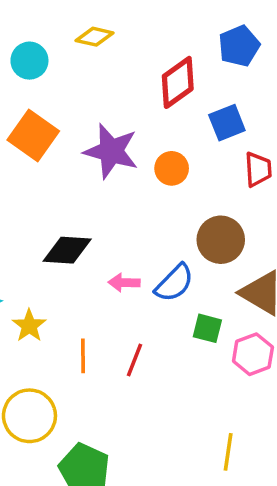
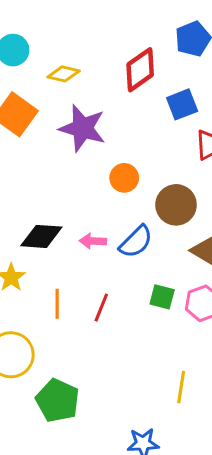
yellow diamond: (95, 37) -> (64, 74), moved
orange circle: (172, 168) -> (124, 178), moved
black diamond: (67, 250) -> (41, 236), moved
green square: (207, 328) -> (162, 297), moved

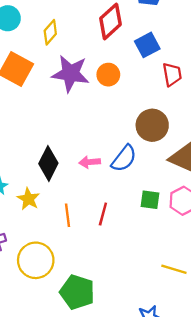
yellow diamond: (64, 74) -> (50, 32), turned -55
orange circle: (124, 178) -> (108, 75), moved
black diamond: (41, 236) -> (48, 163), turned -60
yellow line: (181, 387) -> (174, 269), turned -75

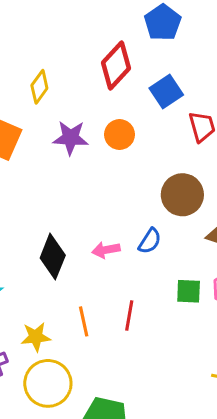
purple star: (71, 74) -> (71, 138), size x0.7
blue semicircle: (124, 158) -> (150, 241), size x0.7
yellow star: (28, 199) -> (36, 337), moved, turned -30

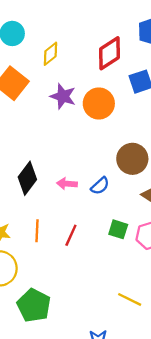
orange circle: (120, 135) -> (99, 103), size x1.4

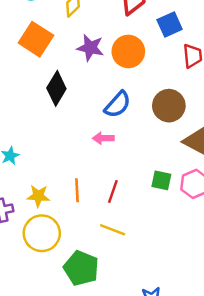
black diamond: (27, 178) -> (56, 88), moved
blue semicircle: (100, 186) -> (118, 105), moved, size x1.4
yellow line: (130, 299) -> (113, 230), moved

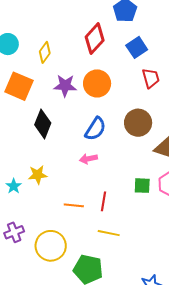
blue square: (170, 24) -> (137, 47), moved
orange line: (77, 190) -> (74, 205), turned -72
yellow star: (38, 196) -> (38, 175), moved

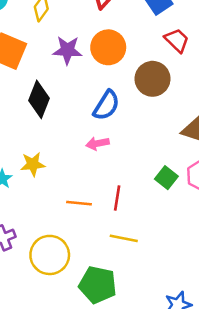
red trapezoid: (151, 78) -> (177, 40), turned -30
brown circle: (138, 123) -> (153, 79), moved
green square: (142, 186) -> (166, 178), turned 36

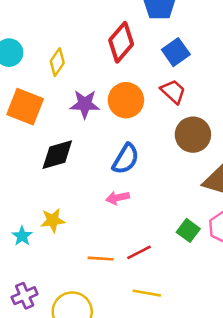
red trapezoid: (177, 40) -> (173, 92), moved
brown circle: (153, 79) -> (193, 135), moved
black diamond: (39, 99) -> (57, 155), turned 54
red line: (117, 198) -> (139, 252), turned 55

